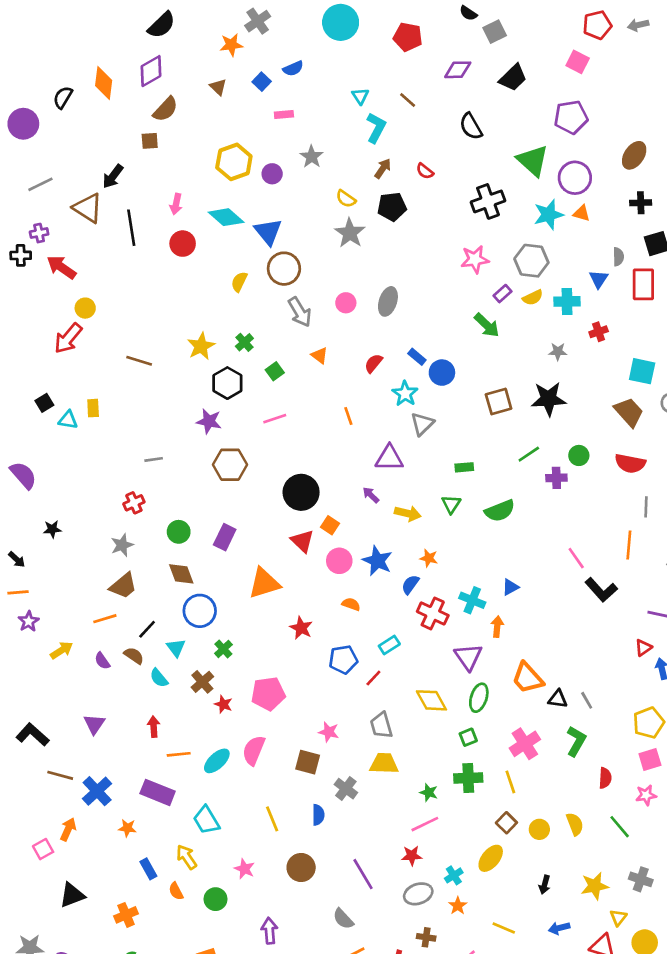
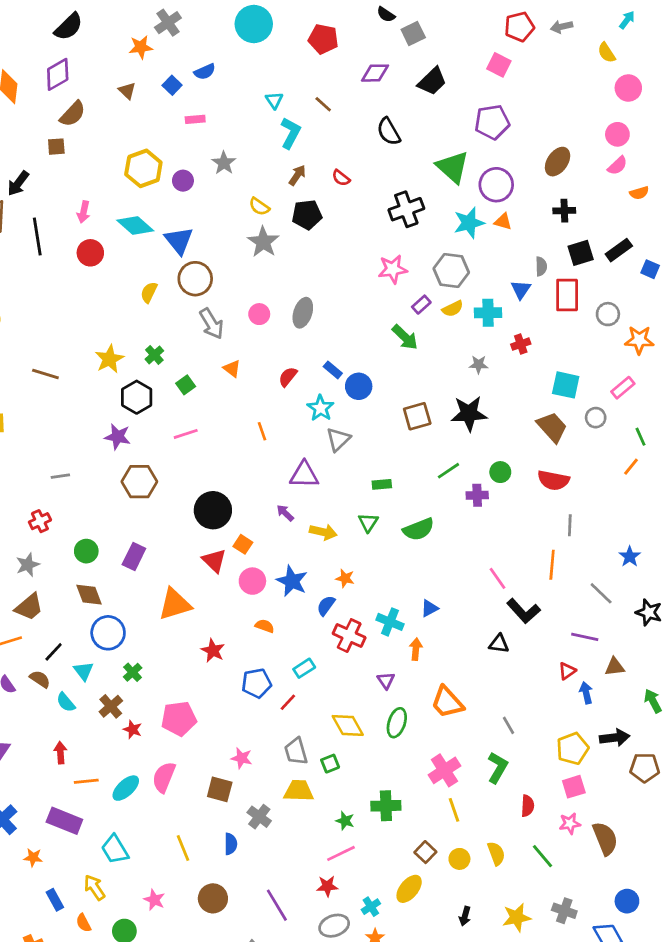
purple triangle: (468, 657) -> (386, 680), size x0.6
black triangle: (558, 699) -> (499, 644), moved
green square: (468, 737) -> (330, 764), moved
yellow line: (510, 782) -> (454, 810), moved

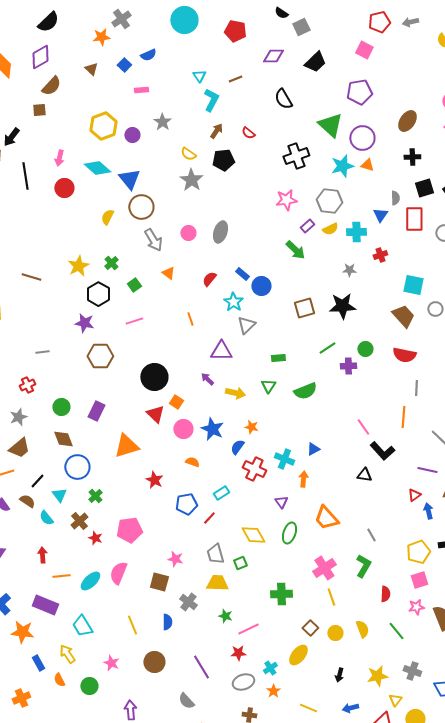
brown line: (323, 104) -> (235, 79), turned -64
green star: (345, 821) -> (225, 616), moved
orange star: (33, 858) -> (22, 632), size x1.6

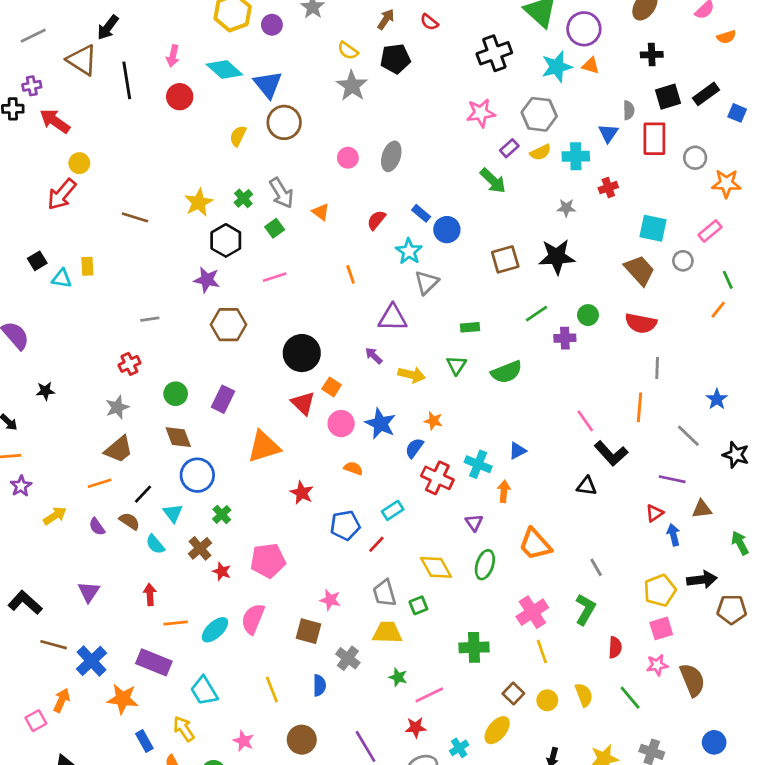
gray arrow: (153, 240) -> (281, 193), moved

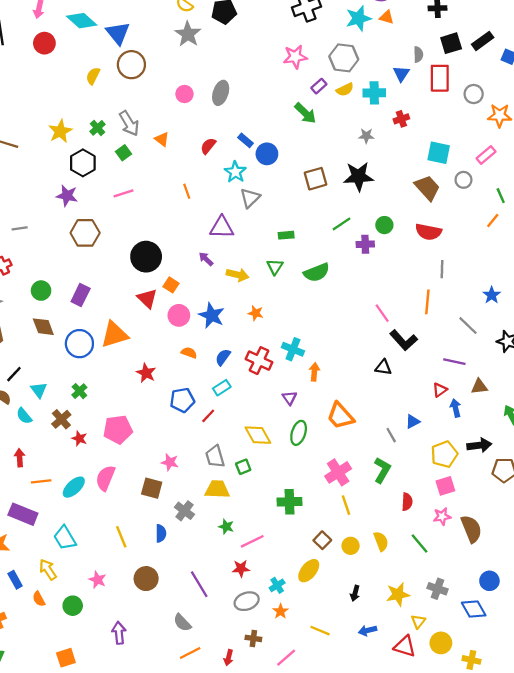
blue semicircle: (414, 448) -> (223, 357), moved
blue triangle: (517, 451) -> (413, 422), moved
blue circle: (197, 475) -> (79, 344), moved

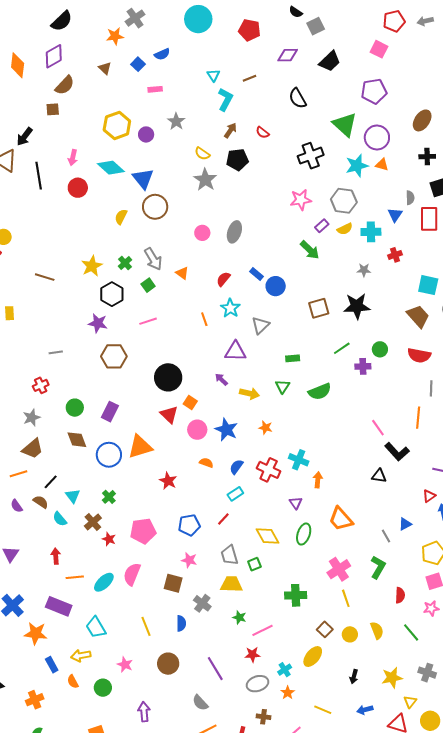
cyan star: (235, 172) -> (230, 308), moved
blue pentagon: (182, 400) -> (189, 525), moved
yellow arrow: (48, 570) -> (81, 656), turned -66

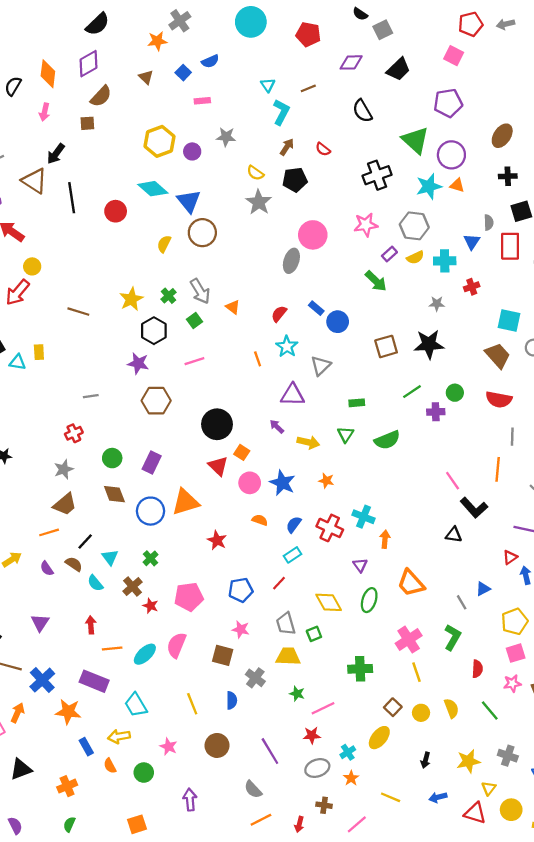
gray star: (176, 121) -> (226, 137), turned -30
pink arrow: (73, 158) -> (45, 112), moved
pink circle: (202, 233) -> (313, 235), moved, size x1.6

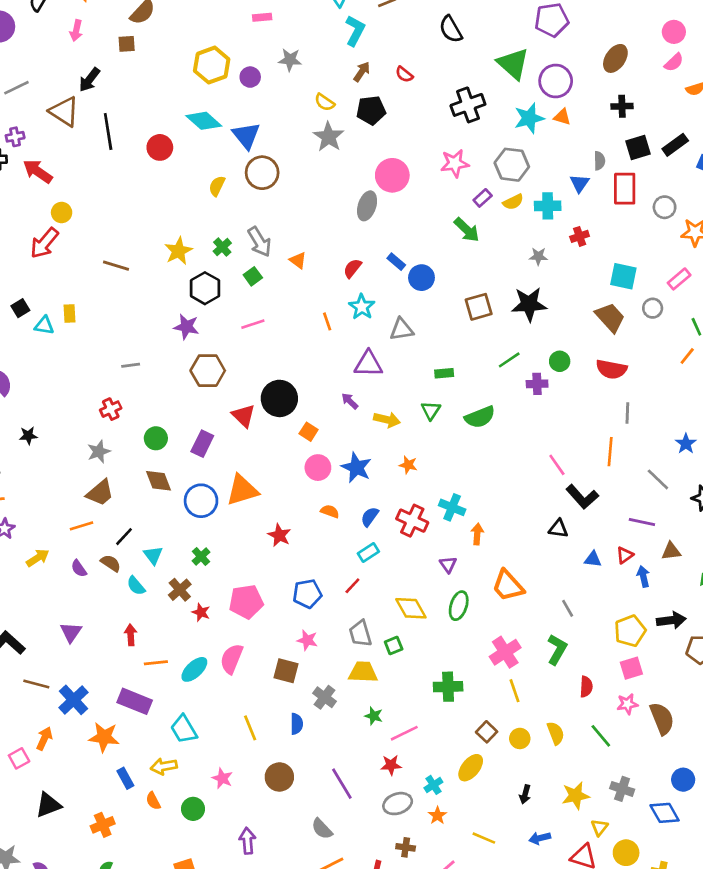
gray triangle: (321, 366) -> (402, 329), turned 35
red triangle: (218, 466) -> (244, 416), moved
blue triangle: (483, 589) -> (593, 559), moved, turned 35

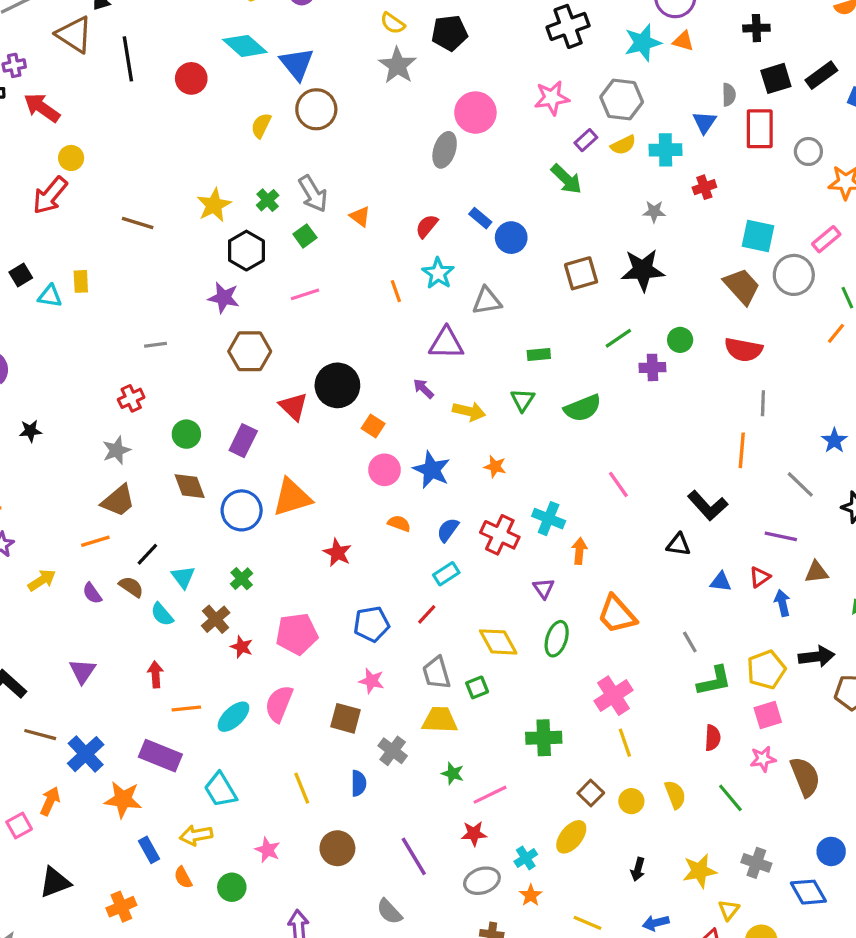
gray circle: (653, 308) -> (794, 275), size x1.6
pink line: (557, 465) -> (618, 484), moved
green L-shape: (557, 649) -> (714, 681), moved, turned 48

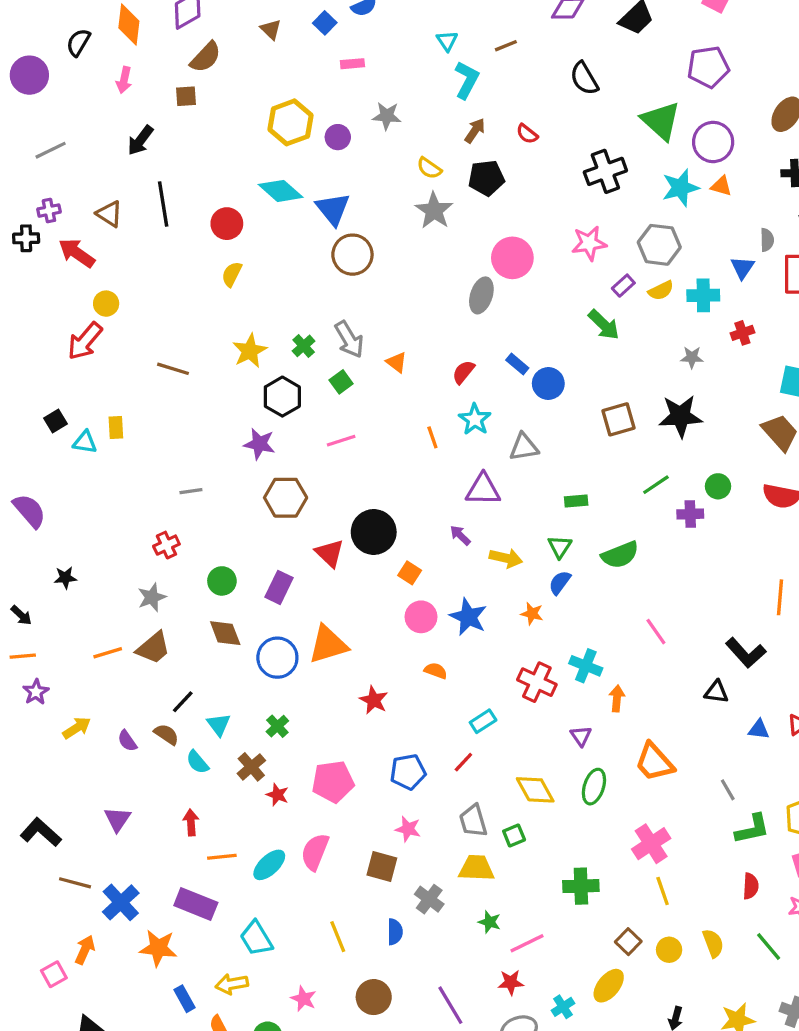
brown triangle: (74, 35) -> (109, 214), moved, size x0.7
yellow semicircle: (261, 126) -> (232, 274), moved
blue semicircle: (448, 530) -> (560, 583), moved
orange line: (95, 541) -> (108, 653), moved

